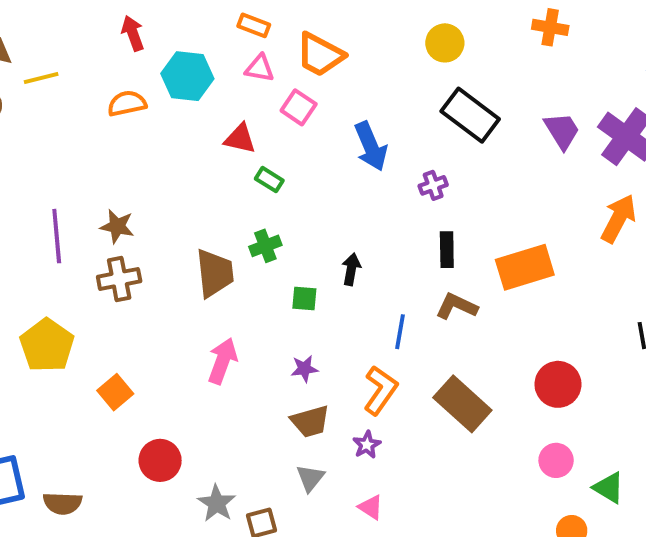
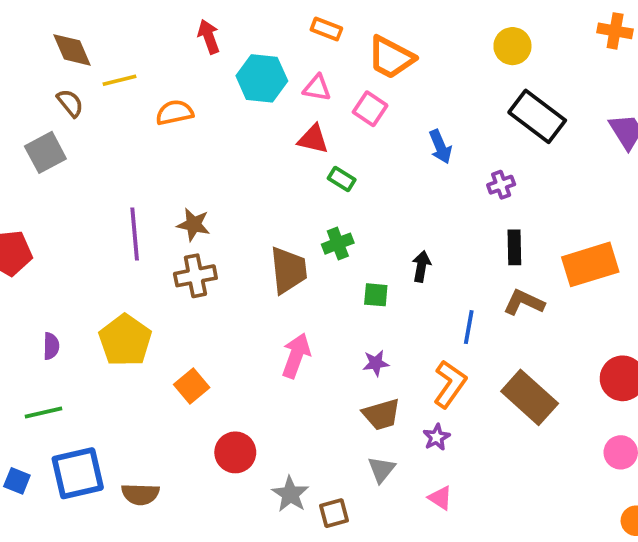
pink triangle: (260, 68) -> (317, 88), moved
orange semicircle: (127, 103) -> (175, 113), moved
blue arrow: (371, 146) -> (440, 147), size x0.7

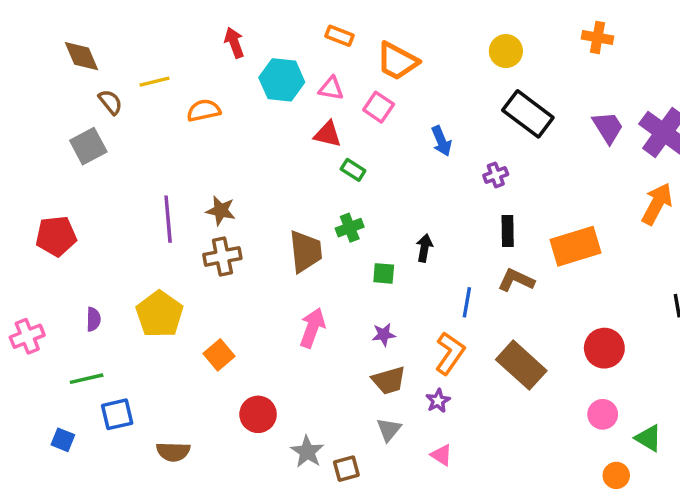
brown diamond: (72, 50) -> (81, 56), moved
blue square: (78, 473) -> (117, 414), moved, size x0.7

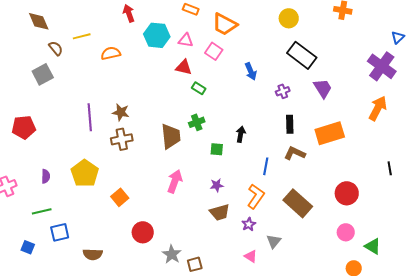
purple trapezoid: (608, 127) -> (323, 88), moved
gray triangle: (389, 430) -> (274, 241), moved

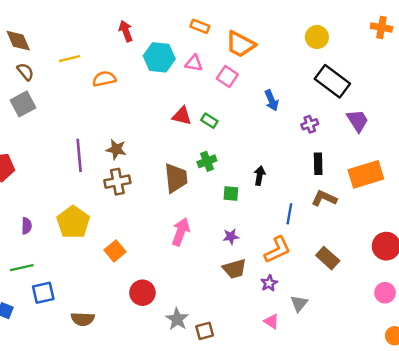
brown semicircle: (56, 48) -> (25, 72), moved
red triangle: (184, 67) -> (182, 116), moved
orange L-shape: (256, 196) -> (277, 250), turned 30
brown rectangle: (298, 203) -> (328, 258), size x0.7

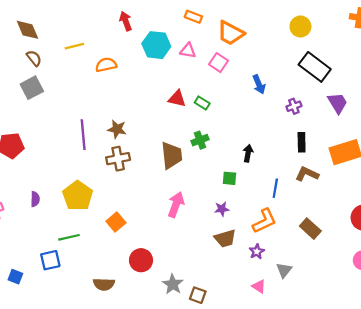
green square: (231, 194) -> (229, 178), moved
green line: (22, 268) -> (69, 237), moved
brown semicircle: (83, 319) -> (104, 284), moved
brown square: (205, 331) -> (198, 295), turned 35

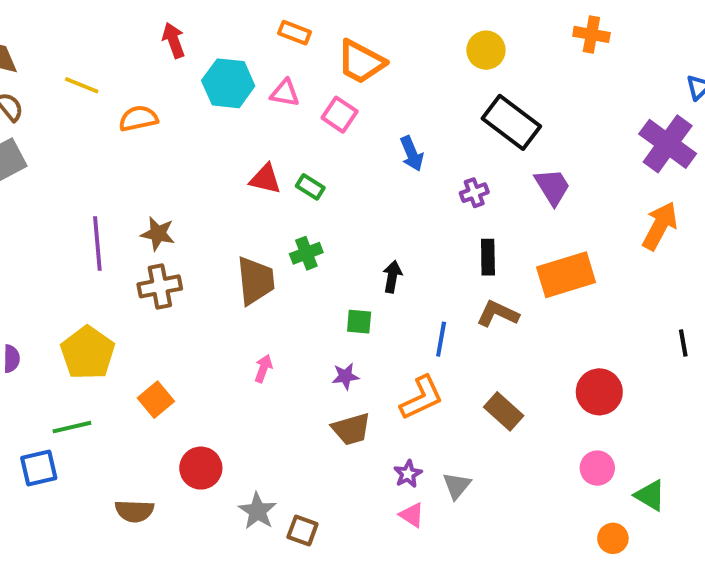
yellow line: (74, 46) -> (82, 85), turned 36
pink arrow: (176, 205) -> (263, 368), size x0.6
purple star: (257, 251) -> (408, 474), moved

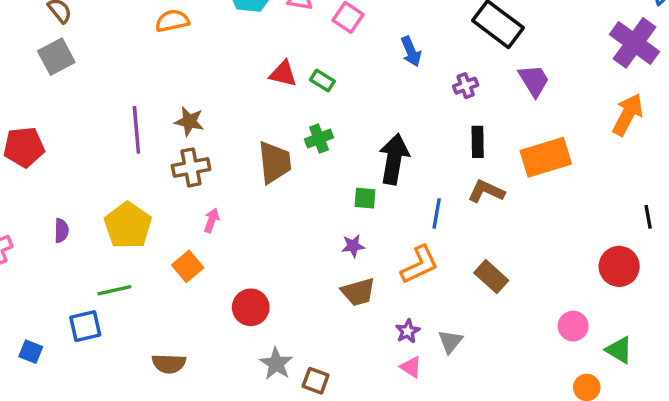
black arrow: (392, 277) -> (394, 159), size x1.8
pink arrow: (263, 368) -> (211, 220), moved
red circle: (599, 392) -> (619, 266), moved
red circle: (201, 468) -> (251, 307), moved

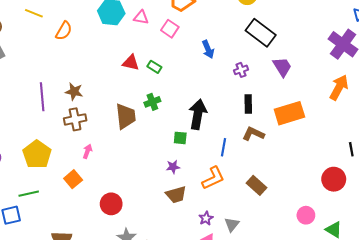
orange semicircle: (172, 21) -> (64, 31), turned 132

